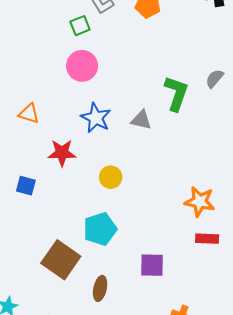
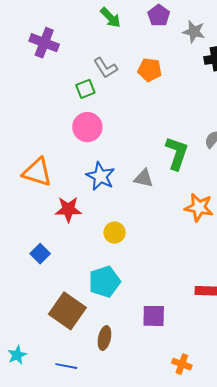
orange triangle: (29, 114) -> (37, 172), size x1.5
blue square: (26, 186) -> (40, 254), moved, turned 30
orange star: (200, 202) -> (199, 207), moved

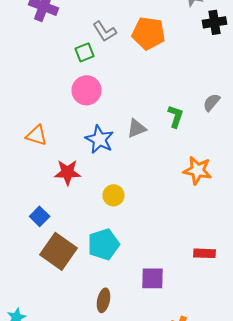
orange pentagon: (150, 70) -> (148, 33), size x1.4
green L-shape: (177, 153) -> (176, 116), size x0.7
orange triangle: (37, 172) -> (36, 135), size x0.7
gray triangle: (144, 178) -> (136, 128), moved, turned -35
brown square: (67, 311) -> (58, 251), moved

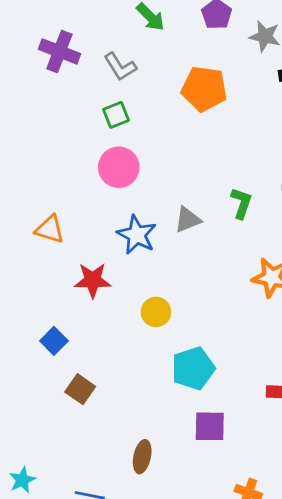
gray L-shape: (104, 31) -> (120, 67), moved
cyan pentagon: (104, 244) -> (193, 368), moved
brown square: (58, 251) -> (80, 389), size x0.6

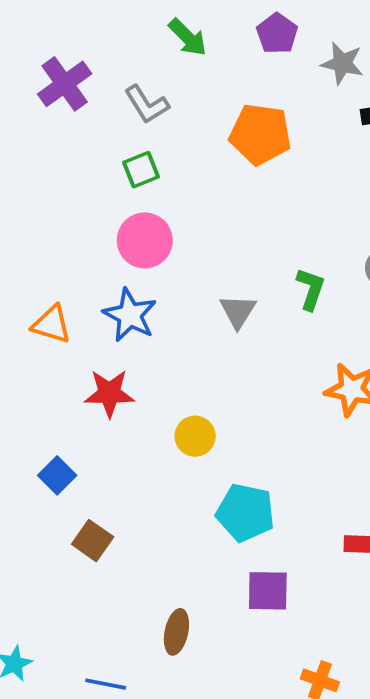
purple cross: (59, 51) -> (65, 84), turned 33
gray triangle: (188, 220) -> (238, 311), turned -36
blue star: (137, 235) -> (130, 315), moved
cyan pentagon: (193, 368) -> (245, 513), turned 30

